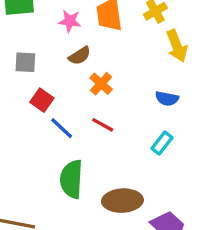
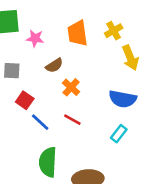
pink star: (70, 21) -> (35, 38), moved
blue semicircle: (167, 99) -> (123, 99), size x1.5

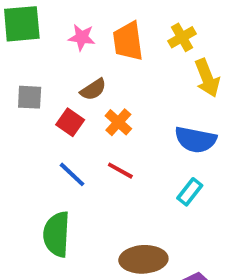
pink star: (35, 38) -> (82, 37), moved
red square: (25, 100) -> (70, 122), moved
green semicircle: (48, 162) -> (57, 234), moved

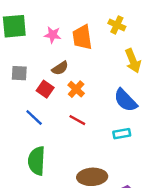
yellow cross: (182, 37) -> (117, 25), moved, turned -35
blue semicircle: (196, 140) -> (125, 100), turned 35
blue line: (72, 174) -> (34, 118), moved
cyan rectangle: (190, 192) -> (122, 134), turned 42

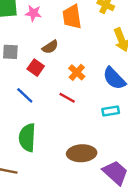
pink star: (53, 35) -> (33, 13), moved
orange cross: (76, 89) -> (77, 72), moved

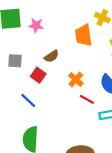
orange trapezoid: (72, 17) -> (84, 35), moved
red line: (67, 98) -> (87, 99), moved

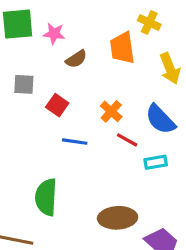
brown semicircle: (51, 56) -> (76, 59), moved
blue line: (28, 101) -> (75, 142), moved, turned -35

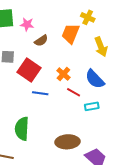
orange trapezoid: (122, 48) -> (71, 34), turned 30
red square: (57, 105) -> (29, 70), size x1.6

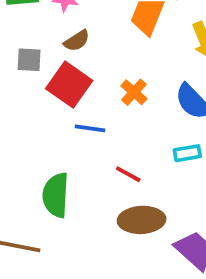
brown semicircle: (41, 41) -> (77, 41), moved
red line: (74, 92) -> (128, 174), moved

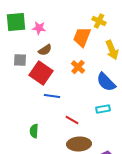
orange cross: (134, 92) -> (78, 67), moved
green semicircle: (56, 195) -> (34, 131), size x0.6

